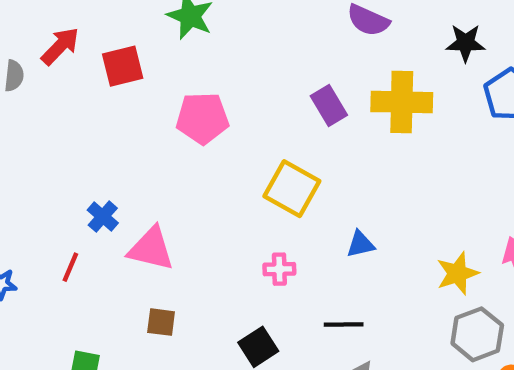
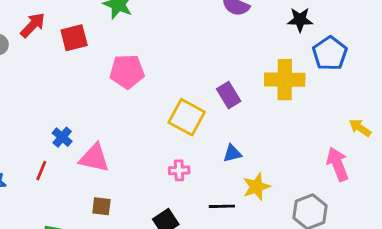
yellow cross: (402, 102) -> (285, 80), moved
purple rectangle: (329, 105) -> (229, 95), moved
yellow star: (457, 273) -> (256, 187), moved

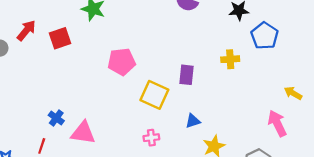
pink pentagon: (127, 71) -> (122, 62), moved
yellow cross: (285, 80) -> (230, 59), size x0.6
purple rectangle: (229, 95) -> (186, 75), turned 42

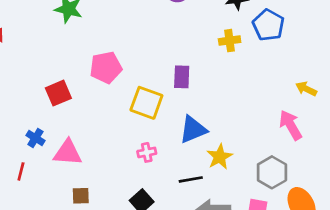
red square: (60, 38) -> (58, 93), moved
yellow cross: (230, 59) -> (230, 41), moved
blue triangle: (193, 121) -> (193, 130), size x1.6

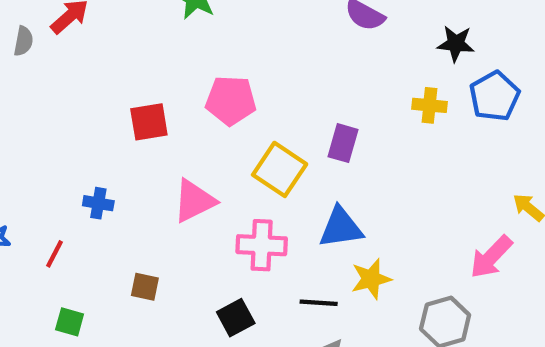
pink arrow: (291, 125) -> (491, 257), turned -120
blue cross: (35, 138) -> (98, 203), moved, turned -36
pink cross: (147, 152) -> (262, 245), size x1.6
pink triangle: (68, 153) -> (194, 201), moved, turned -44
red line: (21, 171) -> (55, 254), moved

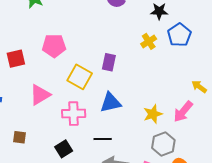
yellow cross: (429, 105) -> (149, 41), turned -35
yellow star: (371, 279) -> (153, 114), moved

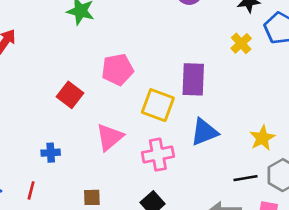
red square: (16, 59) -> (70, 95), turned -30
purple rectangle: (109, 62) -> (193, 79), size x1.4
black line: (103, 139) -> (246, 178), moved

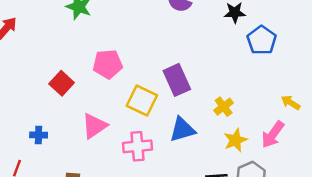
yellow cross: (241, 43) -> (224, 107), moved
purple rectangle: (193, 79) -> (177, 80), turned -32

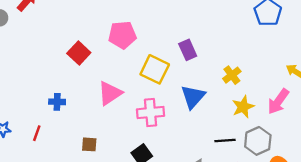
purple rectangle: (177, 80) -> (188, 50), size x0.7
blue triangle: (182, 130) -> (193, 97), turned -32

